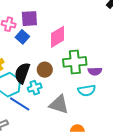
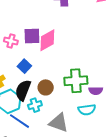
blue square: (22, 37) -> (24, 66), moved
pink diamond: (58, 37) -> (47, 40), moved

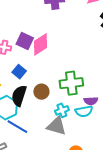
purple square: (32, 36) -> (25, 41), turned 30
purple semicircle: (96, 91) -> (91, 101), moved
cyan cross: (35, 105) -> (62, 110), moved

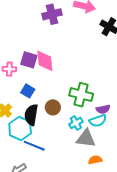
pink diamond: (41, 44) -> (45, 61), turned -55
green cross: (71, 83) -> (81, 95), turned 30
gray triangle: (57, 126) -> (86, 138), moved

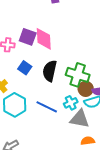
brown circle: (53, 107) -> (86, 89), moved
black semicircle: (31, 115) -> (50, 71), moved
blue line: (34, 146) -> (47, 107), moved

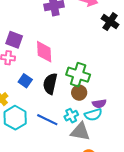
purple square: (28, 37) -> (14, 40), moved
green cross: (78, 75) -> (78, 75), moved
brown circle: (86, 89) -> (79, 93), moved

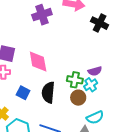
green cross: (78, 75) -> (75, 80), size x0.7
purple semicircle: (99, 104) -> (95, 71), moved
cyan cross: (71, 116) -> (91, 85), moved

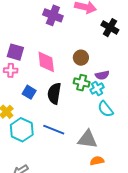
purple cross: (42, 15) -> (53, 15), turned 36
brown circle: (78, 98) -> (81, 58), moved
cyan semicircle: (95, 117) -> (105, 109), moved, turned 72

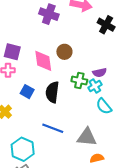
brown circle: (81, 58) -> (64, 52), moved
cyan hexagon: (22, 130) -> (23, 149), moved

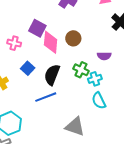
purple square: (12, 52) -> (37, 28), moved
purple semicircle: (100, 73) -> (104, 56), moved
blue line: (53, 128) -> (46, 97), moved, turned -55

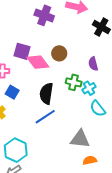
pink diamond: (51, 42) -> (38, 62), turned -30
purple semicircle: (104, 56) -> (93, 64), turned 88
blue square: (28, 68) -> (12, 92), moved

